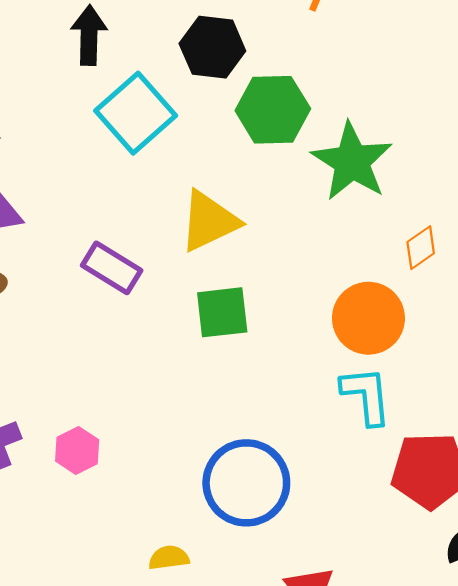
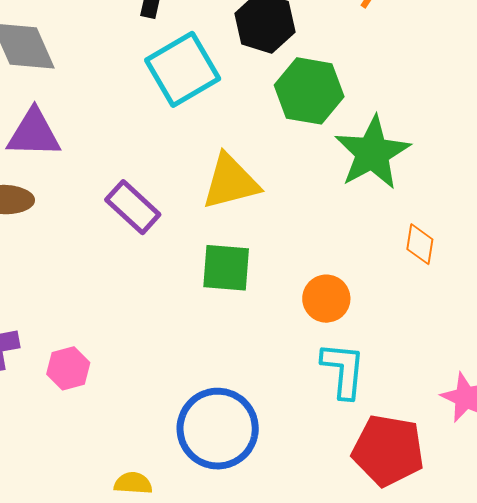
orange diamond: (421, 248) -> (420, 244), turned -57
orange circle: (368, 318) -> (326, 299), moved, size x0.7

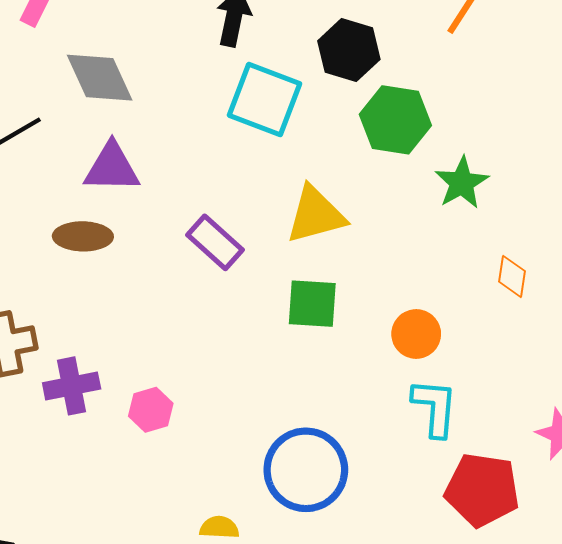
cyan square: (183, 69) -> (265, 99), turned -38
green star: (372, 153) -> (462, 183), size x0.7

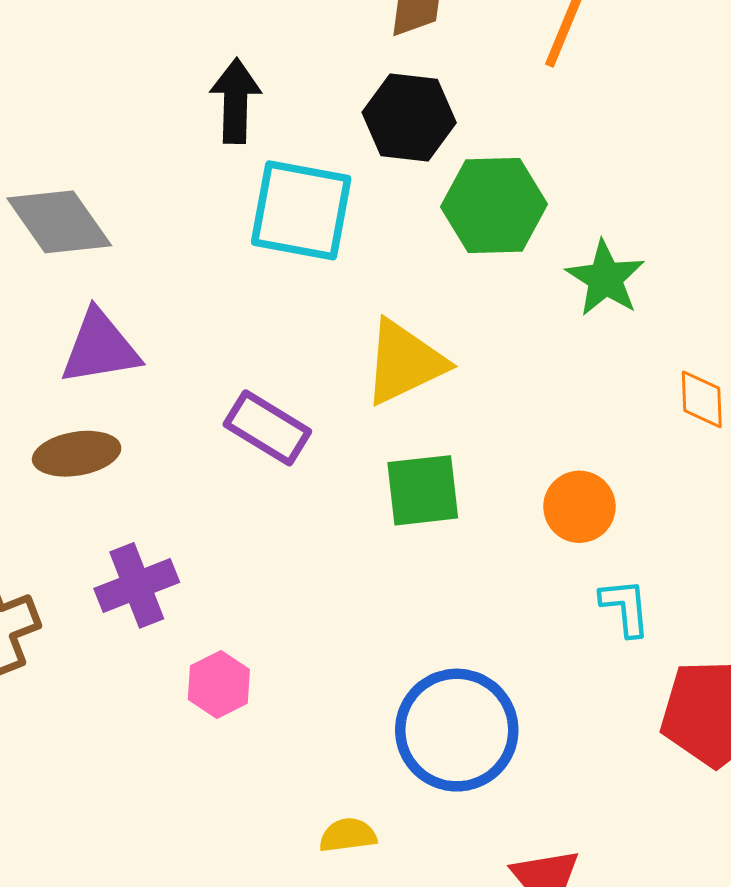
purple cross: (72, 386) -> (137, 585), moved
cyan L-shape: (435, 408) -> (625, 607), size x0.7

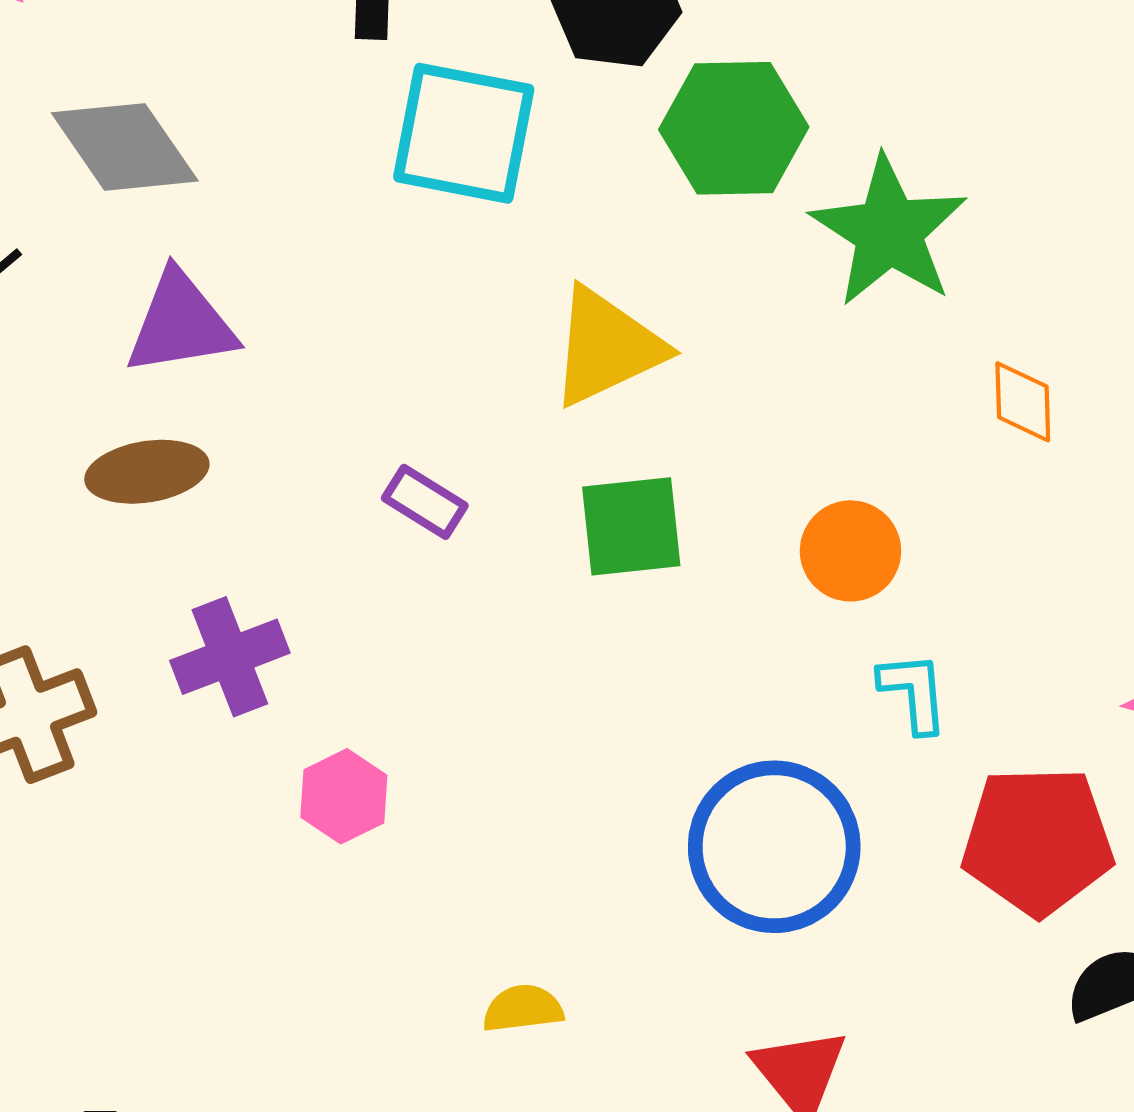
green star: (605, 278) -> (889, 231), size x1.4
purple rectangle: (267, 428) -> (425, 502), moved, size x0.7
blue circle: (457, 730) -> (774, 847), moved

